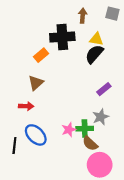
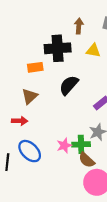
black semicircle: (94, 54) -> (69, 85), moved
orange rectangle: (41, 55) -> (35, 67), turned 32

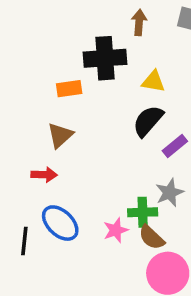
yellow triangle: (93, 51) -> (153, 81), moved
black semicircle: (69, 85) -> (148, 121), moved
pink star: (64, 145) -> (116, 230), moved

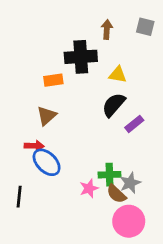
gray star: (170, 193) -> (130, 183), moved
blue ellipse: (60, 223) -> (47, 162), moved

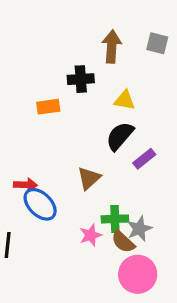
brown arrow: (107, 29) -> (112, 47), size x1.4
black cross: (81, 57) -> (81, 79), size x0.7
brown triangle: (47, 116) -> (89, 178), moved

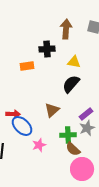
purple rectangle: (144, 159) -> (86, 114), moved
gray star: (139, 229) -> (87, 128), moved
pink star: (91, 235) -> (39, 145), moved

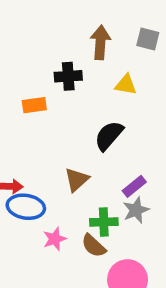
yellow triangle: (74, 62) -> (126, 85), moved
blue ellipse: (22, 126) -> (26, 207), turned -35
brown semicircle: (73, 149) -> (94, 246), moved

